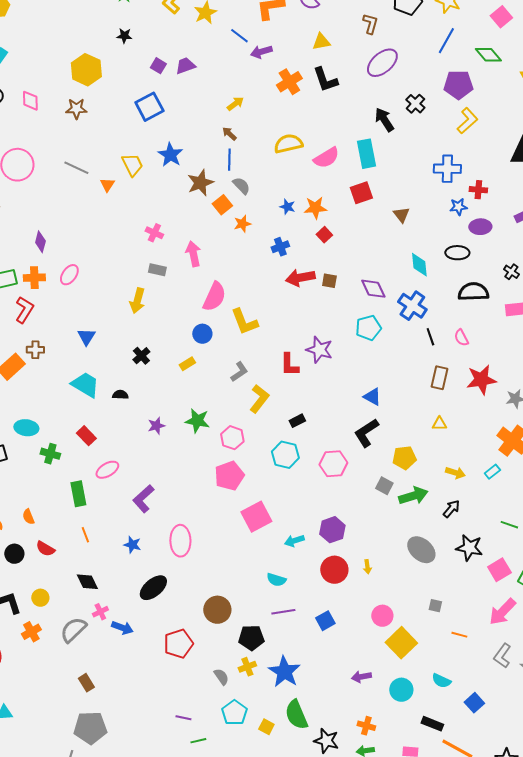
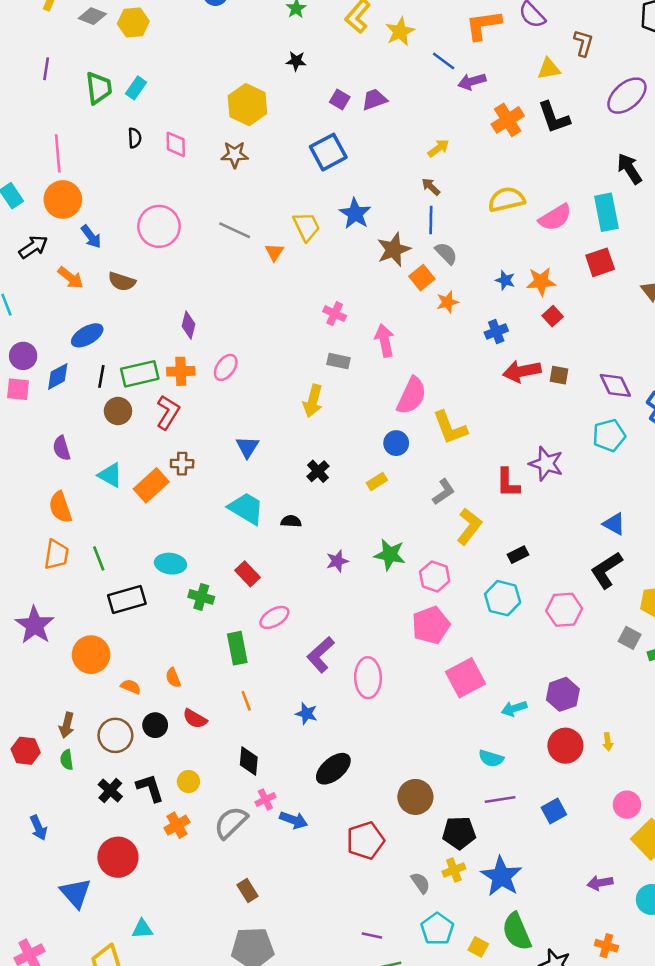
brown L-shape: (370, 24) -> (583, 43), moved
pink ellipse: (180, 541) -> (368, 678), moved
black diamond: (87, 582) -> (249, 761), turned 30

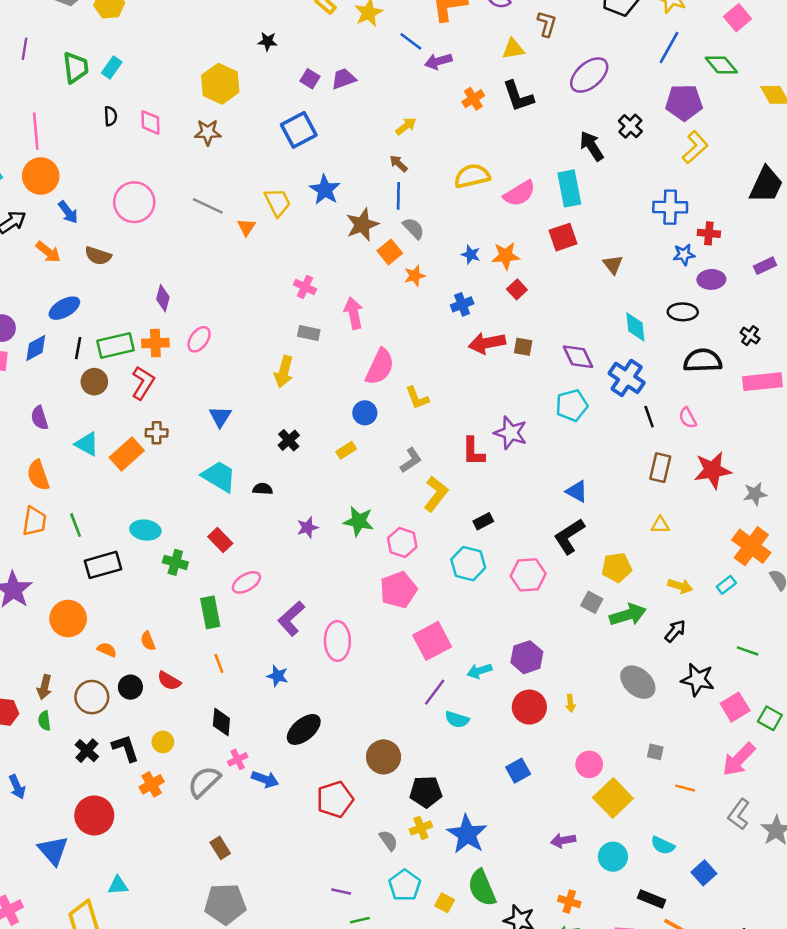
orange cross: (508, 120) -> (473, 99), size x0.7
yellow L-shape: (450, 428) -> (417, 398), size x0.7
purple line: (500, 799) -> (435, 692), moved, turned -44

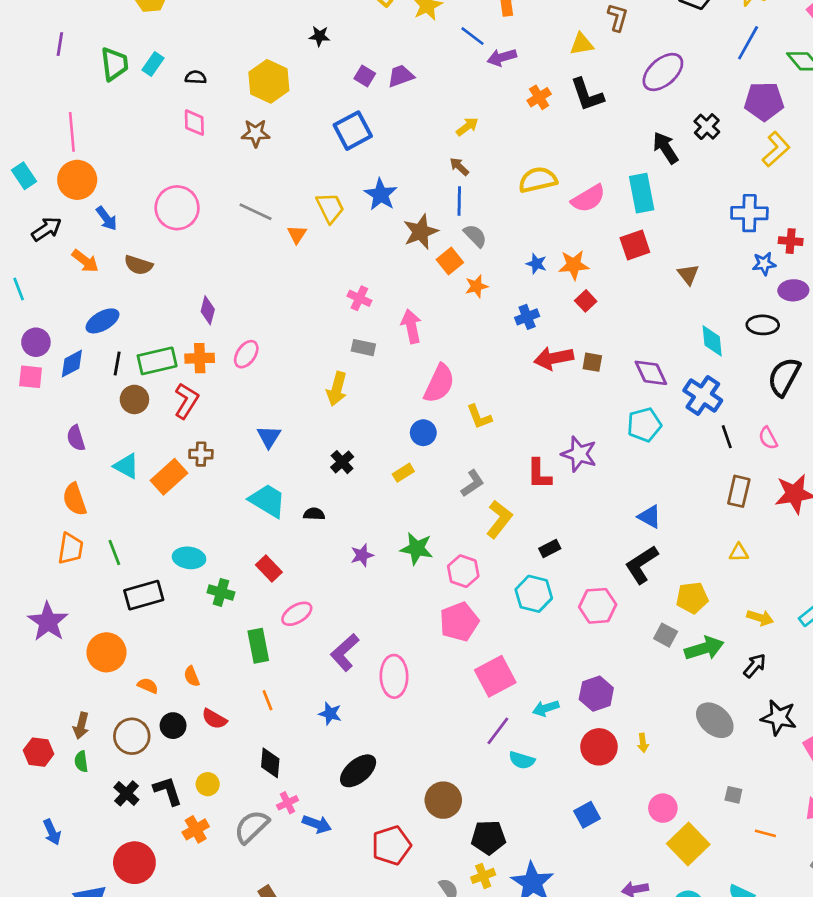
black semicircle: (111, 116) -> (196, 77), moved, turned -84
black semicircle: (703, 360) -> (784, 377), turned -60

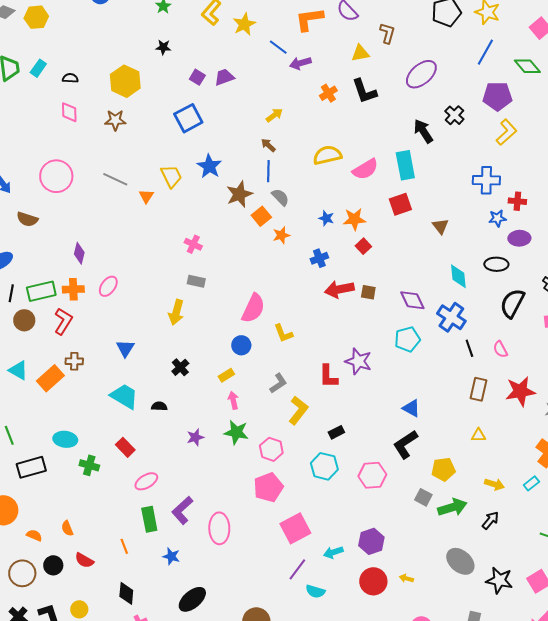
pink arrow: (411, 326) -> (233, 400), moved, size x0.7
green rectangle: (258, 646) -> (149, 519), moved
black star: (779, 718) -> (499, 580), moved
yellow arrow: (643, 743) -> (406, 578), turned 112

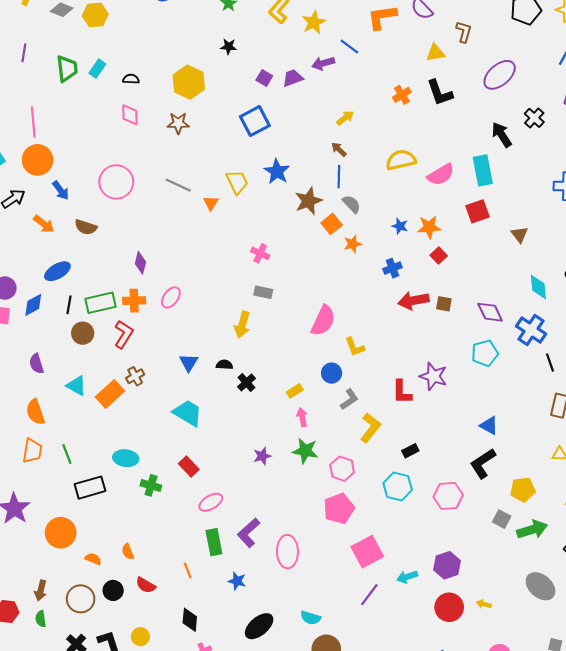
purple arrow: (300, 63) -> (323, 63), moved
blue circle: (241, 345) -> (332, 373), moved
brown cross: (74, 361) -> (135, 376), turned -30
black semicircle: (159, 406) -> (224, 365), moved
cyan semicircle: (315, 591) -> (311, 618), moved

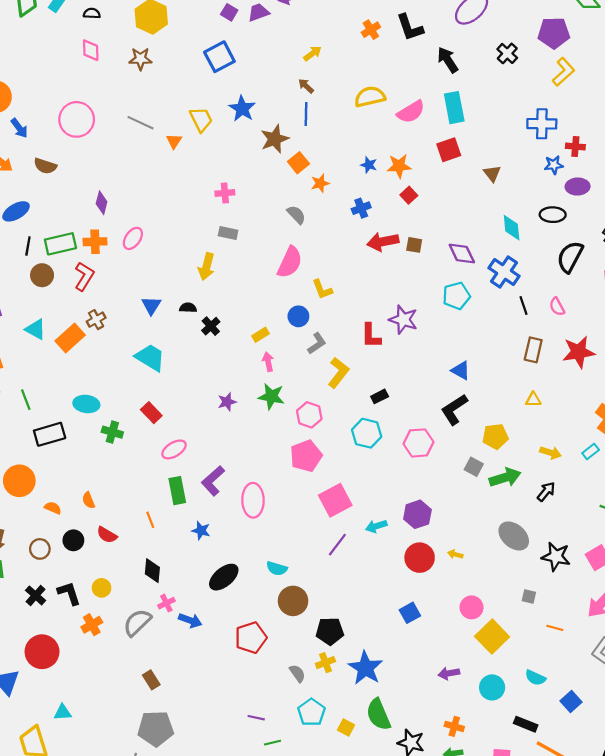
black arrow: (502, 135) -> (448, 60), moved
gray semicircle: (351, 204) -> (296, 215), moved
pink cross: (260, 253) -> (225, 193), turned -30
brown circle: (81, 599) -> (40, 549), size x0.7

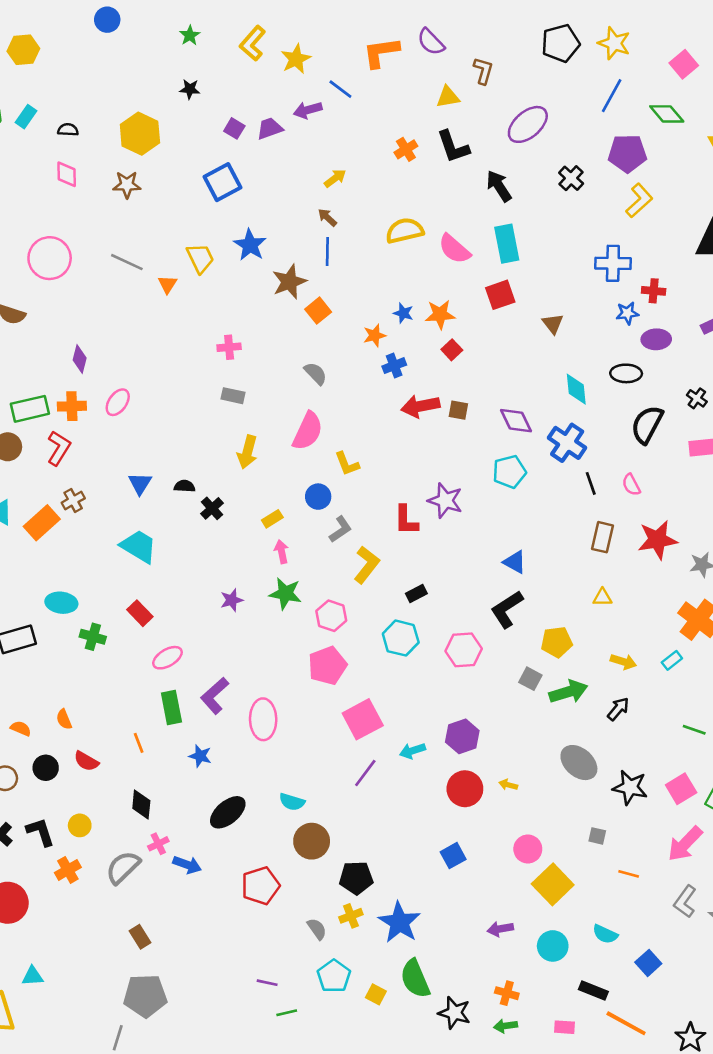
pink semicircle: (411, 112) -> (454, 249), turned 72
orange star: (320, 183) -> (375, 335), moved
yellow arrow: (206, 267) -> (247, 452), moved

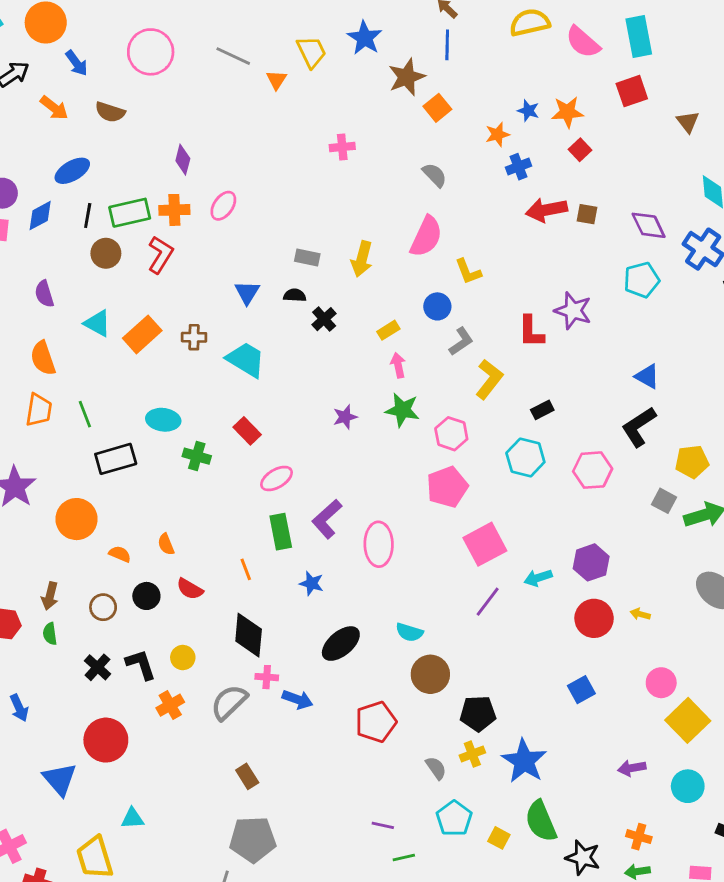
gray rectangle: (233, 396) -> (307, 257), moved
brown cross: (73, 500) -> (194, 337), moved, turned 30
black diamond: (141, 804) -> (249, 635), size x1.4
pink cross: (158, 844) -> (267, 677), turned 30

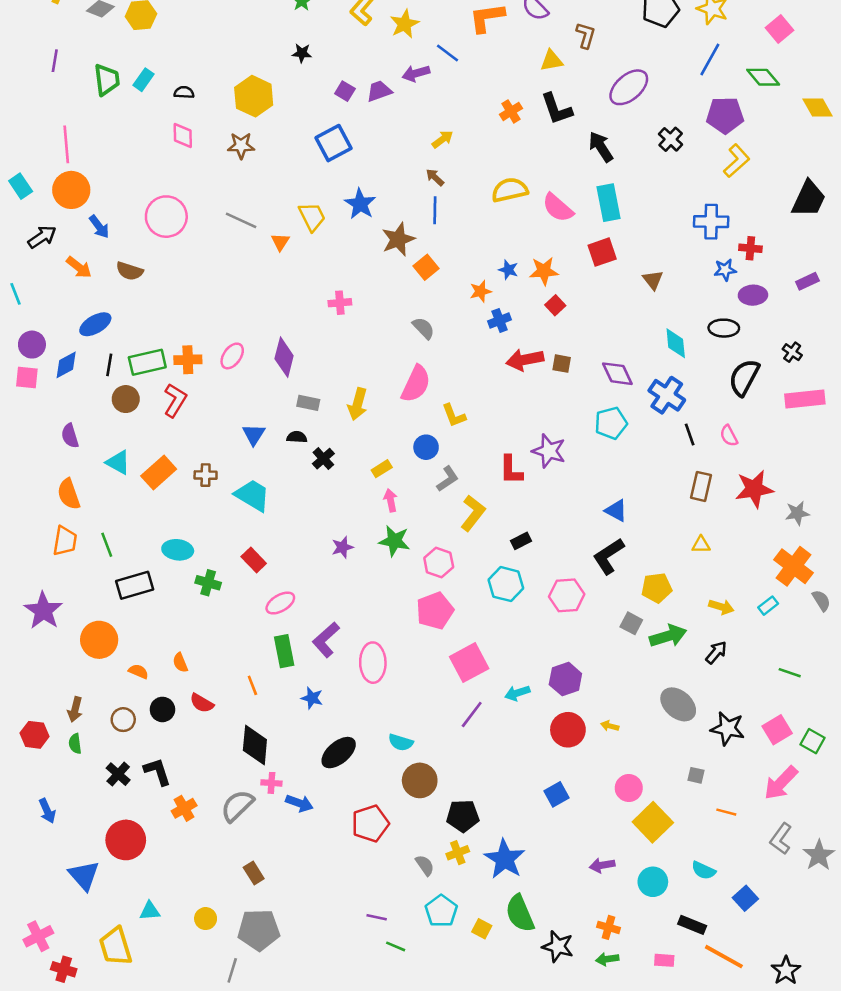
purple diamond: (183, 160) -> (284, 357), moved, size x1.4
yellow circle: (183, 658) -> (206, 919), moved
green line: (404, 858) -> (396, 946), turned 36

